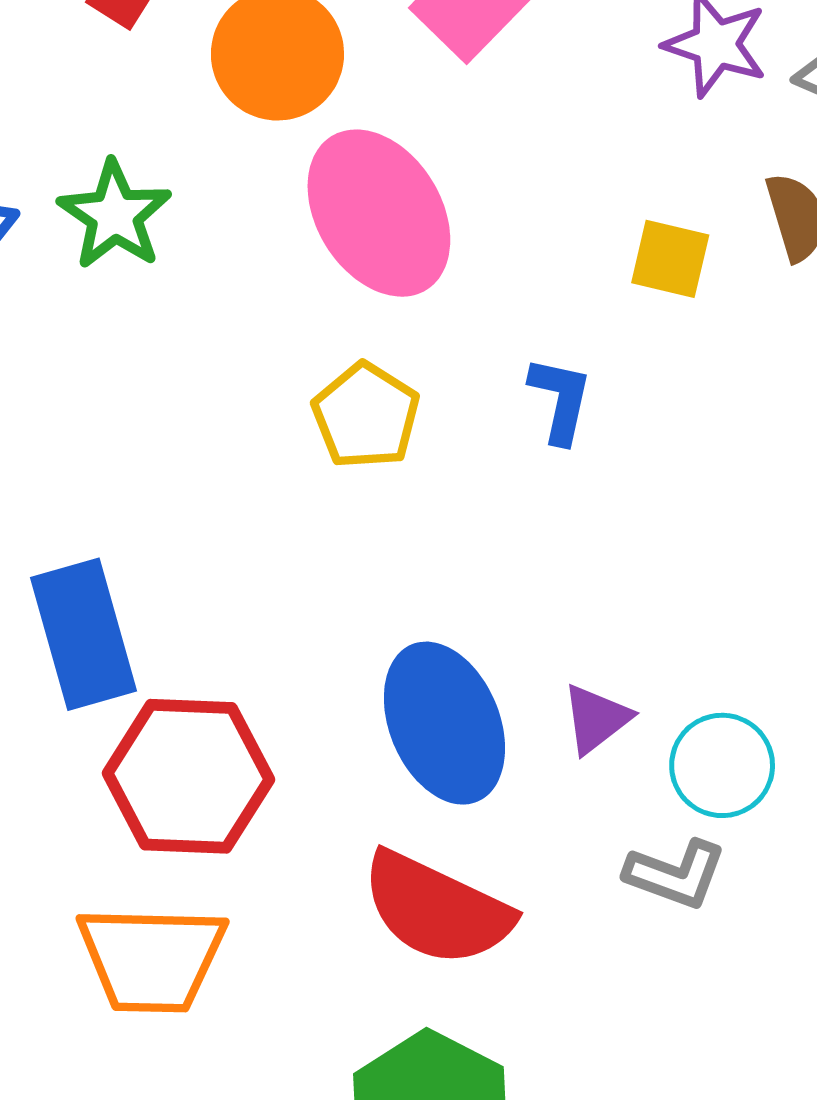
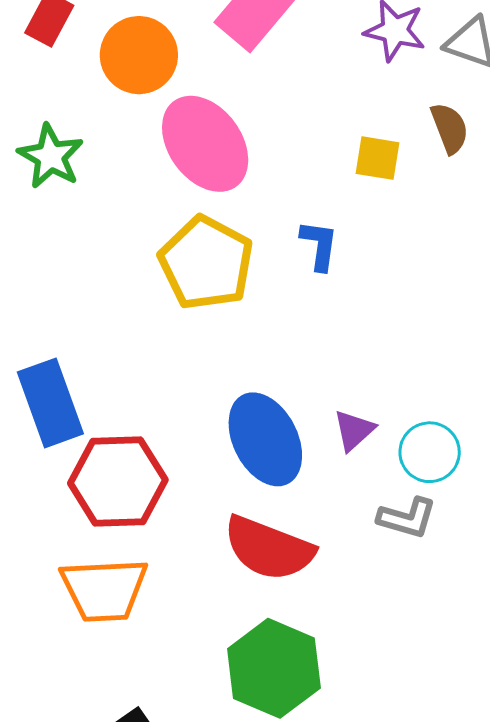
yellow pentagon: (366, 416) -> (206, 263), size x1.5

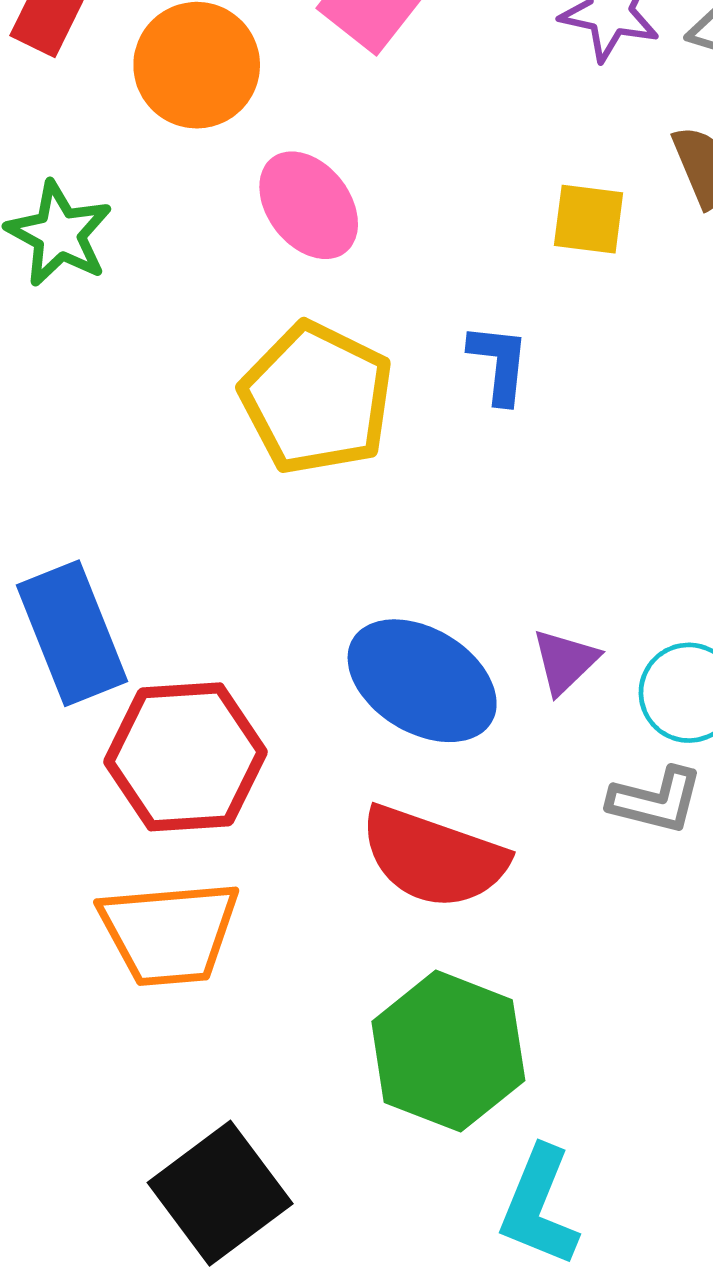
pink ellipse: (205, 144) -> (309, 205), size x0.7
blue ellipse: (265, 439) -> (422, 681), turned -30

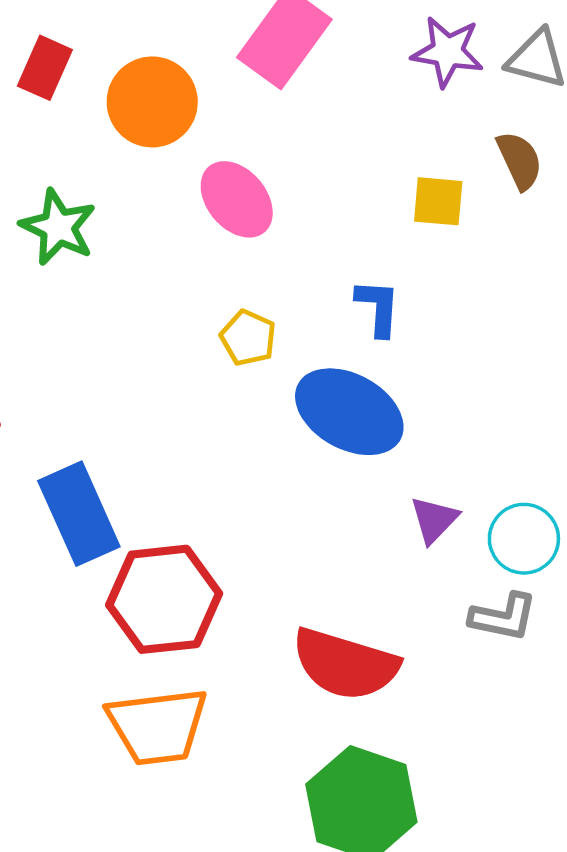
yellow pentagon: (317, 398) -> (248, 338), size x0.5
blue ellipse: (422, 681) -> (349, 412), moved

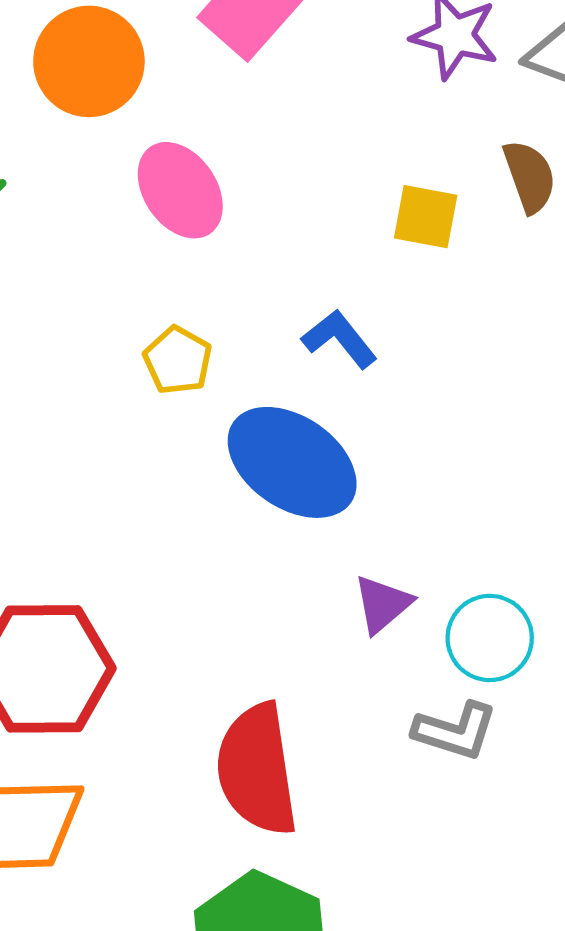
blue L-shape: (378, 308) -> (340, 339), turned -48
red semicircle: (345, 664) -> (257, 770), turned 59

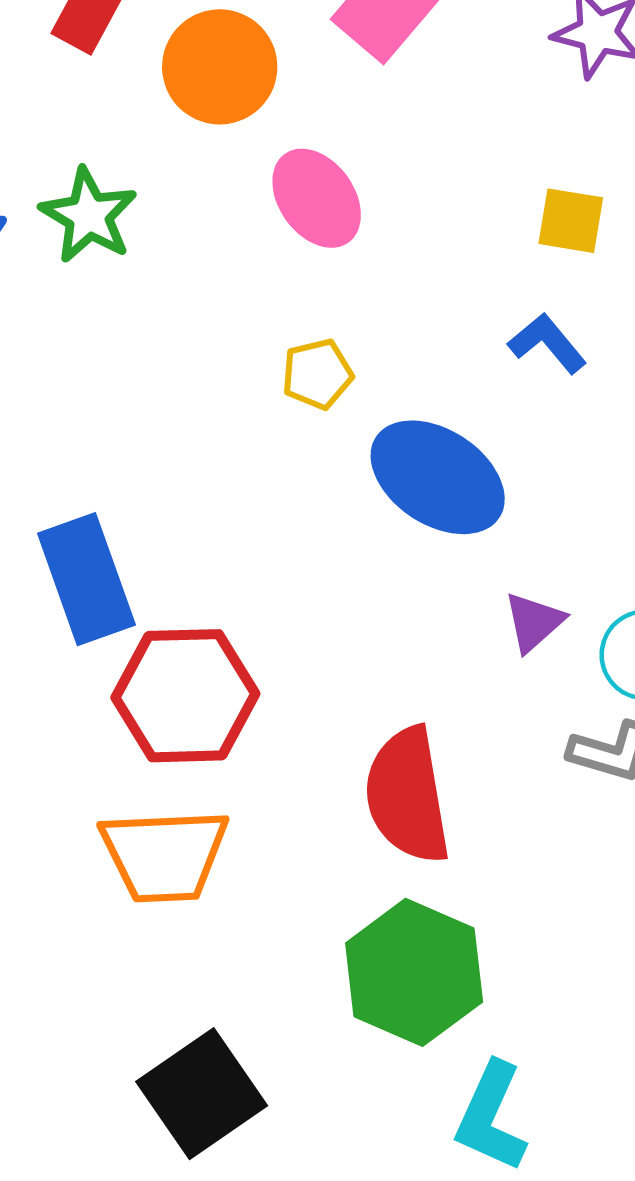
blue L-shape: (340, 339) -> (547, 343), moved
yellow pentagon: (178, 360) -> (317, 374), turned 30

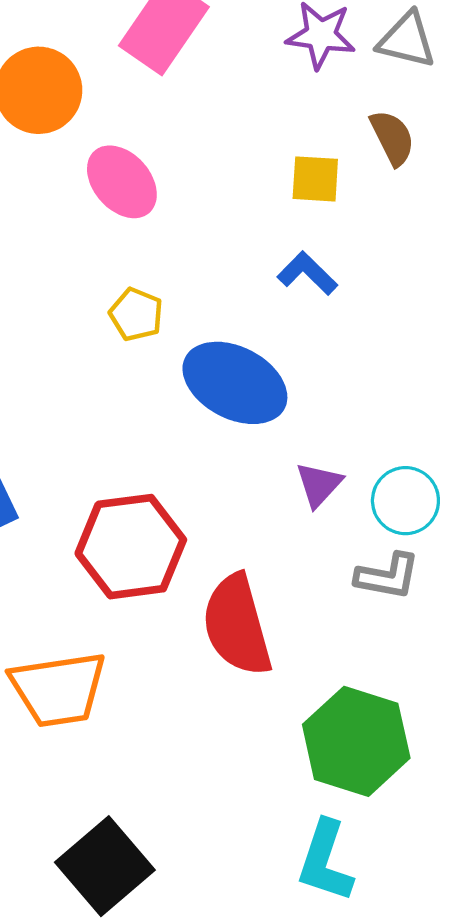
yellow pentagon: (317, 374) -> (136, 314), turned -30
red hexagon: (185, 696) -> (131, 547), moved
green hexagon: (414, 972) -> (356, 741), moved

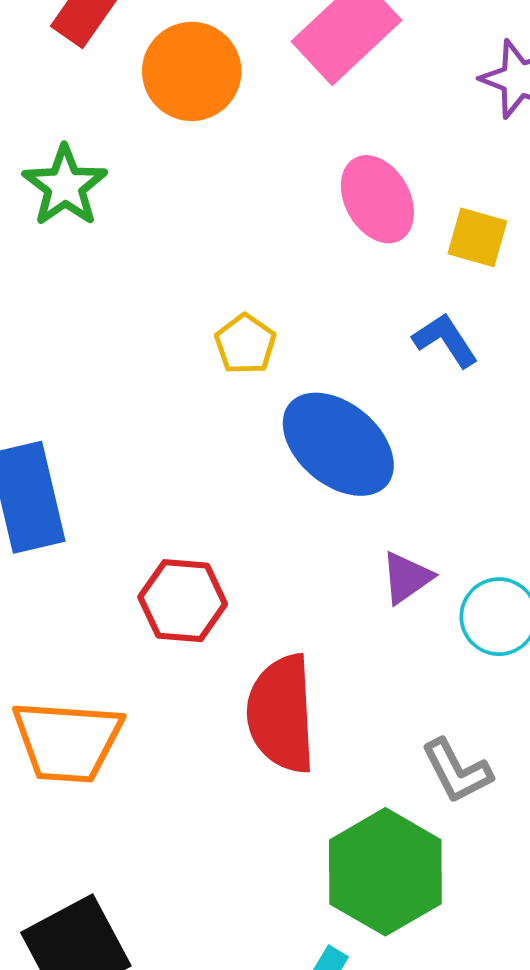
pink ellipse: (122, 182) -> (377, 199), moved
red hexagon: (131, 547) -> (183, 601), size x0.7
gray L-shape: (388, 576) -> (457, 771), moved, turned 40

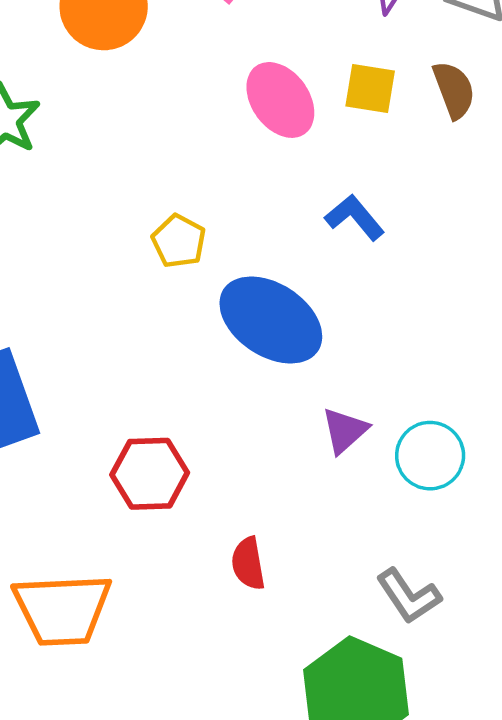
yellow square: (477, 237) -> (370, 88), moved
red semicircle: (281, 714) -> (248, 563), size x0.5

